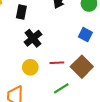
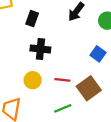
black cross: (33, 38) -> (40, 49), turned 36

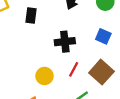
black cross: (40, 49) -> (65, 42), moved
red line: (62, 80) -> (74, 69), turned -56

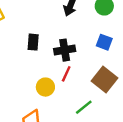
black rectangle: (31, 15) -> (33, 42), moved
red line: (74, 69) -> (66, 74), moved

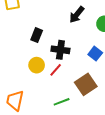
yellow circle: (45, 87) -> (37, 65), moved

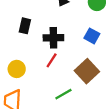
yellow circle: (37, 65) -> (17, 69), moved

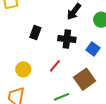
black cross: (53, 38) -> (67, 39), moved

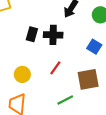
black cross: (67, 39) -> (53, 35), moved
brown square: (85, 79) -> (88, 79), turned 30

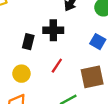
black rectangle: (32, 34) -> (28, 42), moved

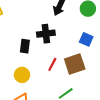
brown square: (92, 77) -> (75, 64), moved

